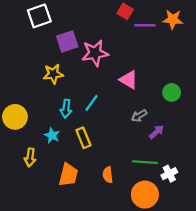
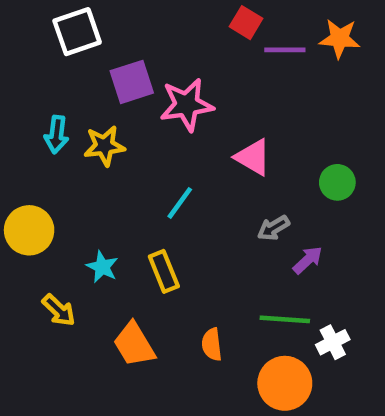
cyan arrow: (66, 109) -> (56, 134), moved
yellow arrow: (30, 157) -> (59, 310), turned -54
orange trapezoid: (68, 175) -> (134, 344), turned 135

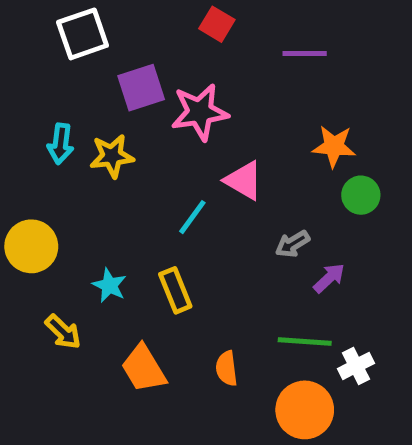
red square: (246, 23) -> (217, 24), moved
orange star: (340, 39) -> (334, 146), moved
pink triangle: (253, 157) -> (244, 180), moved

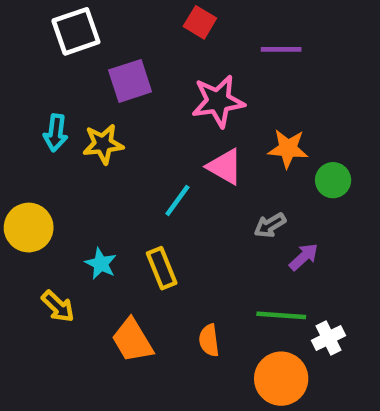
pink star: (200, 112) -> (218, 101), moved
orange star: (334, 146) -> (288, 149), moved

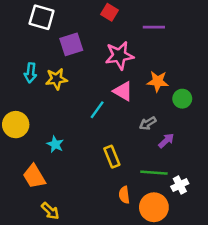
white square: (76, 31) -> (42, 17), turned 35
yellow rectangle: (162, 268) -> (112, 157), moved
yellow arrow: (58, 306) -> (50, 211), moved
orange trapezoid: (132, 340) -> (34, 176), moved
orange semicircle: (209, 340) -> (124, 195), moved

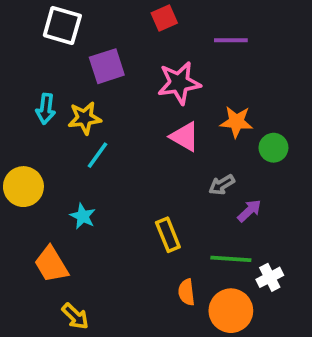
red square: (109, 12) -> (164, 18), turned 35
cyan line: (97, 110) -> (98, 155), moved

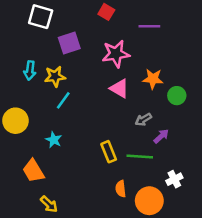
red square: (164, 18) -> (106, 12), turned -35
green line: (231, 259) -> (140, 157), moved

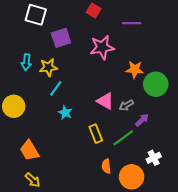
pink triangle: (119, 88) -> (105, 101), moved
green circle: (177, 96) -> (156, 84), size x1.5
cyan star: (54, 140) -> (65, 113), moved
green line: (140, 157) -> (123, 138), turned -40
yellow arrow: (49, 204) -> (33, 180), moved

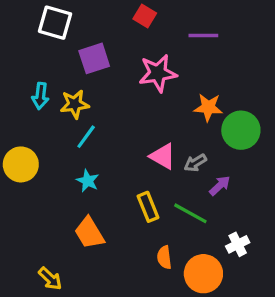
cyan star: (65, 113) -> (88, 181), moved
green line: (123, 138) -> (190, 213), turned 65
orange trapezoid: (29, 150) -> (89, 233), moved

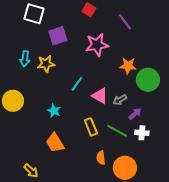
purple line: (203, 36) -> (125, 22), turned 54
cyan line: (86, 137) -> (77, 84), moved
white cross: (238, 244) -> (142, 133), moved, turned 32

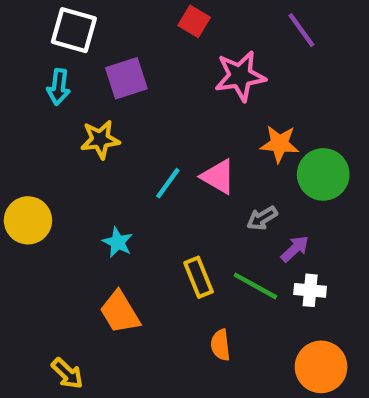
purple line: (125, 22) -> (301, 30), moved
pink star: (97, 45) -> (240, 76), moved
cyan arrow: (25, 59) -> (59, 87), moved
pink triangle: (100, 96) -> (218, 177), moved
orange circle: (125, 168) -> (321, 367), moved

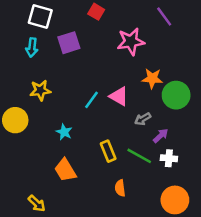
red square: (194, 21) -> (96, 12), moved
yellow star: (100, 139) -> (40, 90), moved

